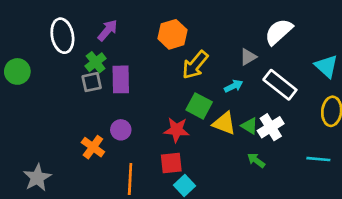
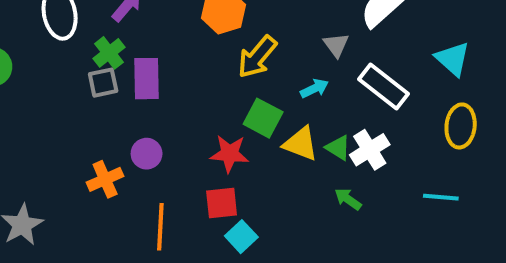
gray triangle: (248, 57) -> (336, 45), turned -36
orange cross: (93, 147) -> (105, 179), turned 30

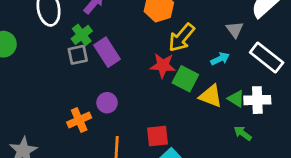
purple rectangle: (147, 79) -> (107, 52), turned -32
white cross: (370, 150) -> (257, 100), turned 30
red star: (229, 154) -> (163, 65), moved

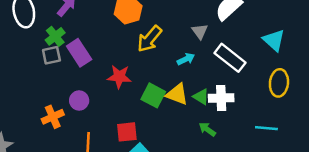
red star: (163, 65) -> (119, 77), moved
green square: (185, 79) -> (153, 95), moved

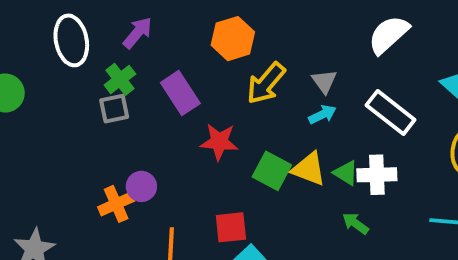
gray triangle: (200, 31) -> (324, 81), moved
purple rectangle: (79, 53) -> (180, 93), moved
purple circle: (79, 100) -> (141, 186), moved

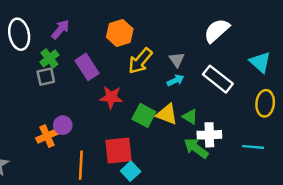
white cross: (377, 175) -> (209, 135), moved
green arrow: (355, 223) -> (196, 148), size x1.5
red square: (231, 227) -> (119, 151), size x1.4

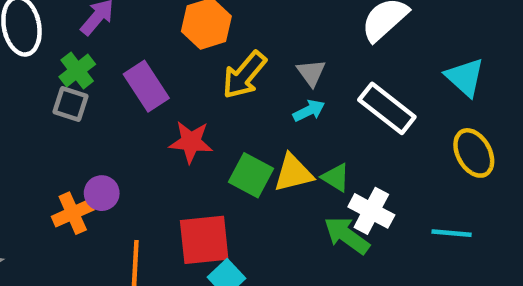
gray square: (46, 77) -> (70, 104), turned 30
yellow ellipse: (265, 103) -> (474, 153), turned -35
yellow triangle: (167, 114) -> (293, 173), turned -35
white cross: (209, 135) -> (371, 211), turned 30

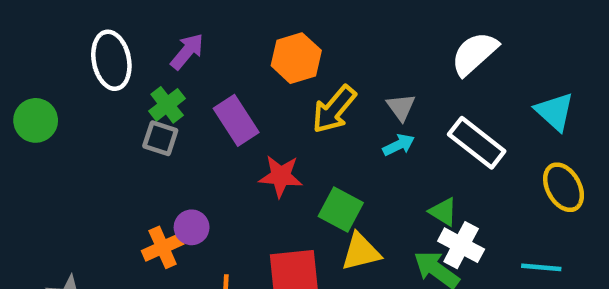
yellow triangle: (293, 173) -> (361, 252), moved
green triangle: (336, 177) -> (443, 212), moved

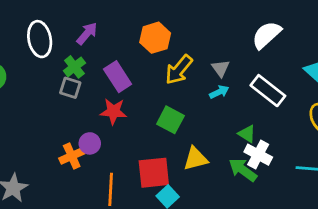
red star: (281, 176) -> (113, 111), moved
green square: (341, 210) -> (170, 120), moved

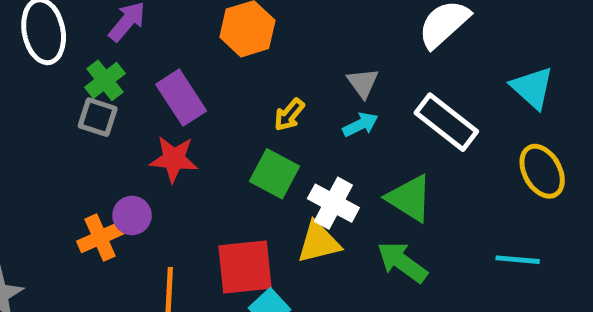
yellow arrow: (179, 70) -> (289, 115), moved, size x0.6
green triangle: (247, 134) -> (410, 198), size x1.5
white cross: (258, 155) -> (333, 203), moved

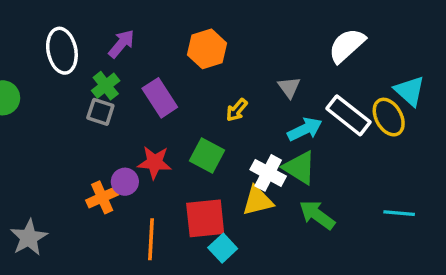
cyan arrow: (360, 125) -> (305, 129), moved, size x1.4
red star: (174, 159) -> (155, 162), moved
yellow ellipse: (542, 171) -> (389, 117), moved
green square: (274, 174) -> (207, 155), moved
green triangle: (410, 198) -> (300, 168), moved

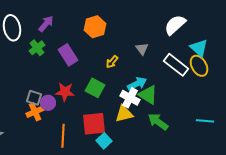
cyan triangle: (410, 91) -> (199, 48), moved
gray square: (100, 112) -> (34, 98), moved
cyan arrow: (305, 129) -> (137, 84), moved

